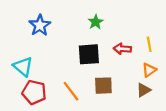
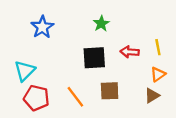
cyan triangle: (23, 67) -> (25, 71), turned 35

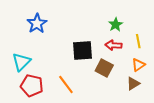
green star: (101, 24) -> (116, 25), moved
brown square: (110, 91) -> (104, 68), moved, turned 30

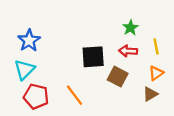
blue star: (37, 24) -> (29, 40), moved

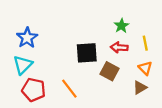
orange triangle: (156, 73) -> (145, 68), turned -40

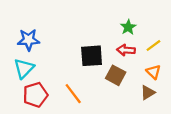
blue star: (27, 38) -> (29, 40), turned 30
yellow line: (145, 43) -> (153, 46), turned 64
red pentagon: (34, 90) -> (35, 95), turned -30

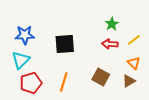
black square: (92, 56) -> (65, 44), moved
brown square: (116, 75) -> (101, 77), moved
orange line: (73, 94) -> (64, 82), turned 54

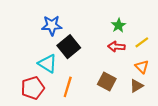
blue star: (25, 35) -> (52, 25), moved
black square: (65, 44) -> (69, 47), turned -35
cyan triangle: (21, 60) -> (48, 64), moved, turned -42

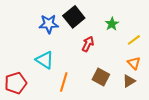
black square: (69, 47) -> (74, 17), moved
red arrow: (116, 47) -> (88, 44), moved, turned 112
red pentagon: (33, 88) -> (16, 83), moved

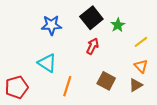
black square: (74, 17) -> (91, 18), moved

